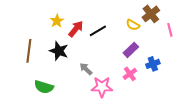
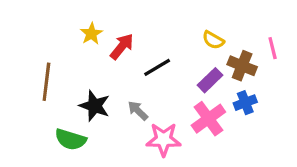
brown cross: (151, 14) -> (242, 66), moved, turned -30
black line: (98, 31) -> (157, 67), moved
black star: (59, 51) -> (95, 106), moved
pink cross: (130, 74) -> (208, 119), size x1.5

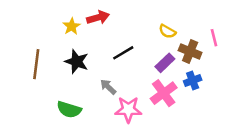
red arrow: (122, 46) -> (98, 17), moved, turned 35
black star: (95, 106) -> (77, 62), moved
green semicircle: (71, 139) -> (69, 109), moved

